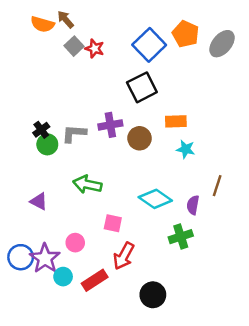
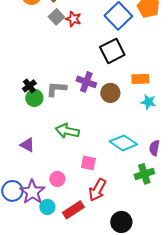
purple cross: (110, 125) -> (86, 82), turned 30

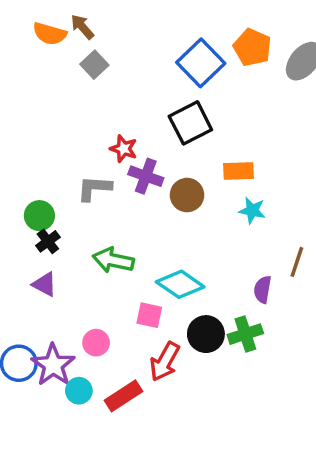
red star: (73, 19) -> (123, 149), moved
black cross: (29, 86) -> (48, 241), moved
green circle: (34, 98) -> (39, 216), moved
cyan diamond: (123, 143) -> (180, 284), moved
black circle: (121, 222) -> (206, 334), moved

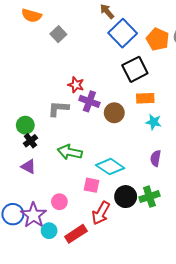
brown arrow: (82, 27) -> (107, 11), moved
orange pentagon: (252, 47) -> (158, 39), moved
black square: (190, 123) -> (135, 69), moved
purple semicircle: (263, 289) -> (156, 158), moved

